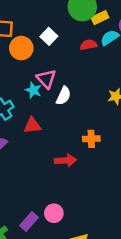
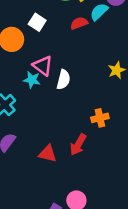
red triangle: (32, 125) -> (48, 154), moved, turned 30
red arrow: (66, 160) -> (78, 145), turned 135

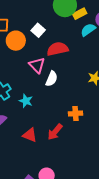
red semicircle: (79, 23) -> (58, 49), moved, size x1.5
cyan star: (32, 80) -> (26, 101), moved

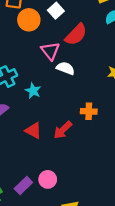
red semicircle: (58, 49) -> (76, 35), turned 140
white semicircle: (52, 79) -> (65, 68), turned -98

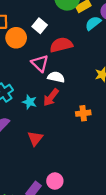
red semicircle: (76, 35) -> (61, 45), turned -140
red arrow: (63, 130) -> (51, 97), moved
red triangle: (33, 131) -> (35, 138), turned 49

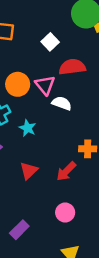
orange circle: (16, 38) -> (18, 84), moved
red arrow: (51, 97) -> (66, 171), moved
pink circle: (55, 181) -> (65, 213), moved

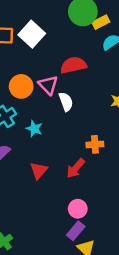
white square: (50, 42) -> (32, 34), moved, size x1.5
white semicircle: (62, 103) -> (66, 102), turned 54
purple rectangle: (19, 230) -> (76, 231), moved

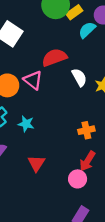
white semicircle: (66, 102) -> (79, 77), moved
red arrow: (76, 168) -> (87, 161), moved
pink circle: (78, 209) -> (78, 179), moved

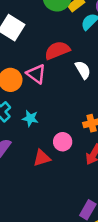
red triangle: (36, 163) -> (42, 158), turned 42
pink circle: (78, 179) -> (63, 142), moved

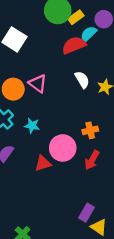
red semicircle: (57, 50) -> (74, 45), moved
pink circle: (63, 142) -> (63, 148), size x1.5

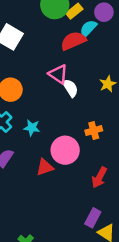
white semicircle: (82, 80) -> (70, 88), moved
pink triangle: (38, 83) -> (58, 74), moved
red arrow: (92, 160) -> (99, 177), moved

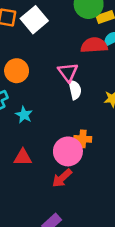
pink circle: (65, 150) -> (68, 151), moved
red arrow: (99, 177) -> (62, 178), moved

